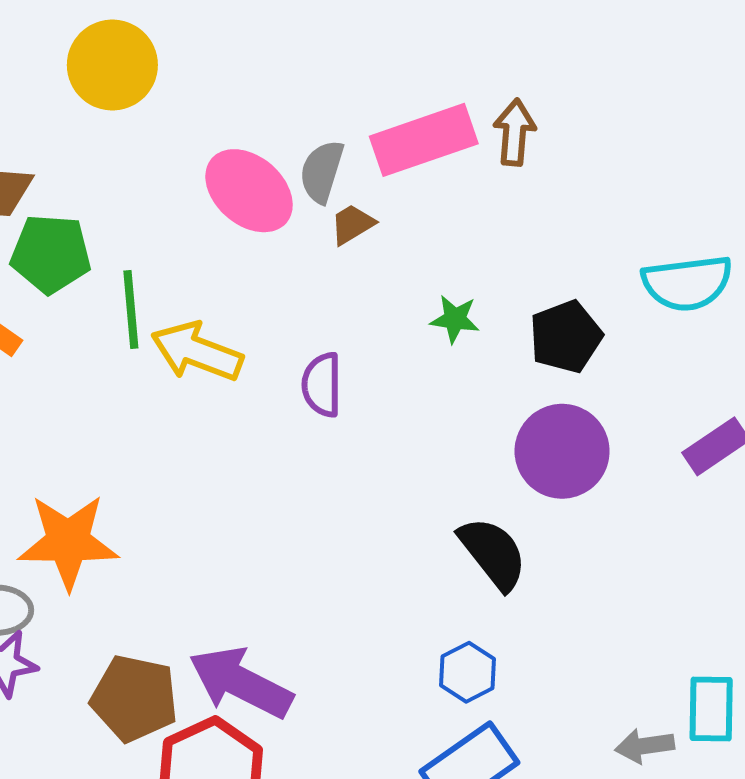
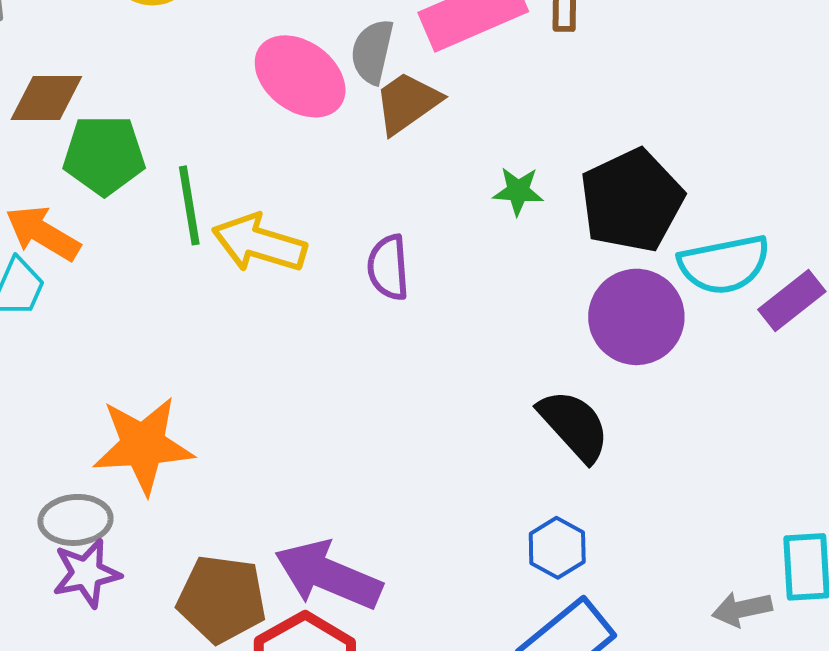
brown trapezoid: (352, 224) -> (407, 103), size x1.5
cyan semicircle: (687, 283) -> (724, 265), moved
black pentagon: (566, 337) -> (632, 201), size x1.4

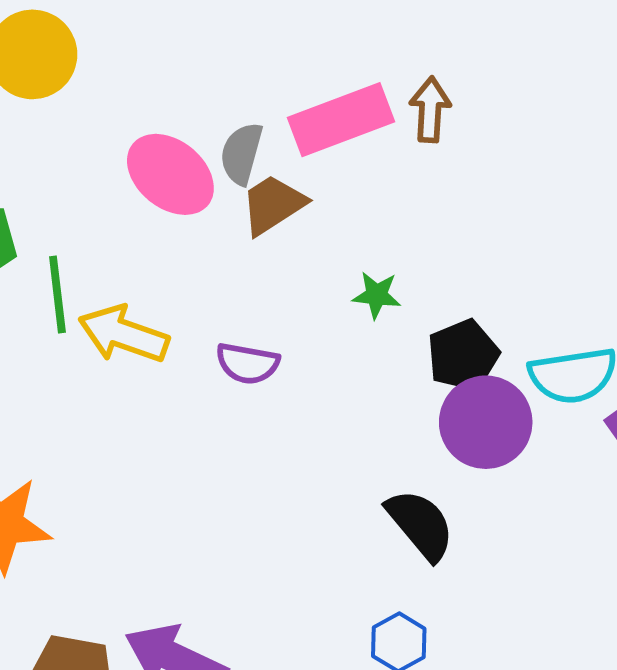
black pentagon: (632, 201) -> (463, 355), moved, size x0.7
purple semicircle: (388, 267) -> (247, 363), turned -78

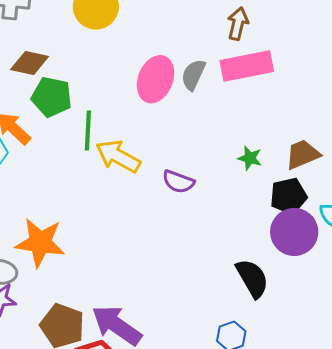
brown arrow: (430, 110) -> (238, 24), moved
pink ellipse: (170, 174) -> (156, 79), turned 63
brown trapezoid: (273, 205) -> (303, 154), moved

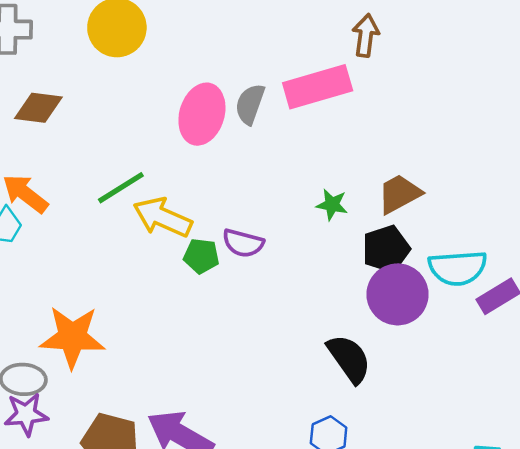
brown arrow: (238, 24) -> (366, 35), moved
green pentagon: (52, 97) -> (201, 256), moved, size x0.7
green line: (88, 130) -> (121, 188), turned 60

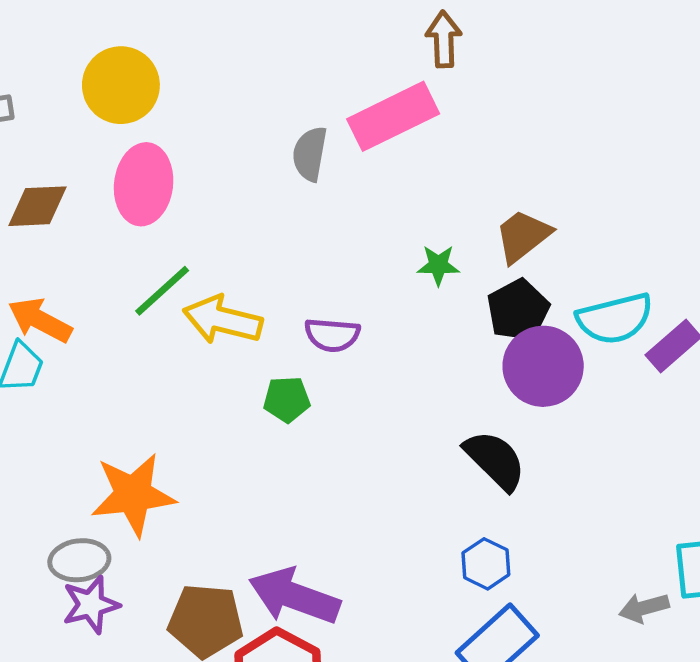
pink ellipse: (202, 114) -> (144, 184), moved
green pentagon: (201, 256) -> (287, 399), moved

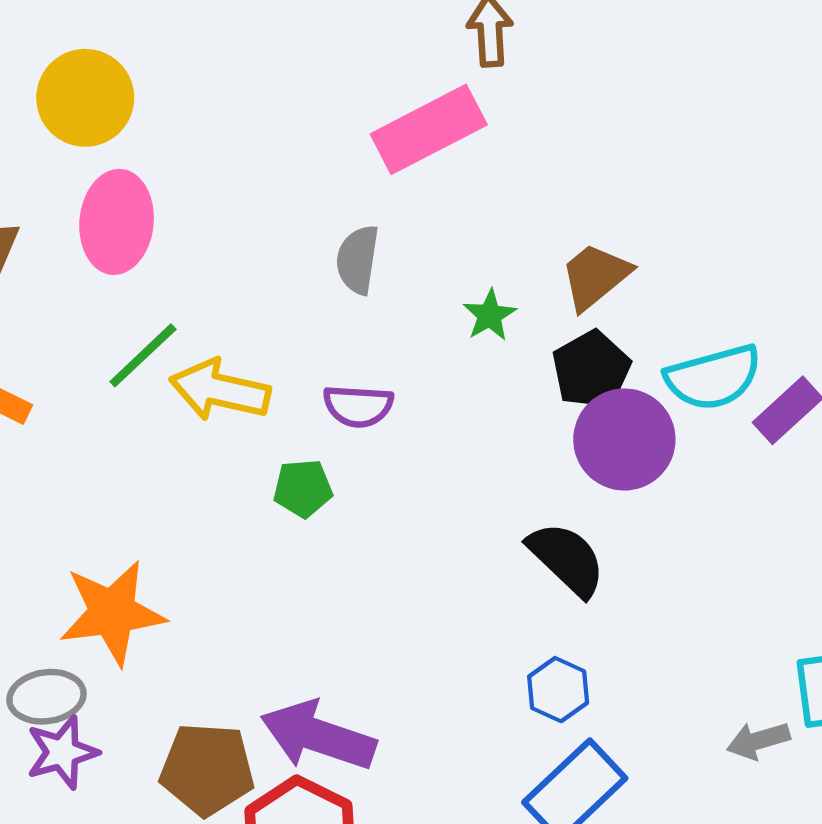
gray semicircle: (310, 154) -> (358, 260), moved
green star: (438, 265) -> (490, 315), turned -30

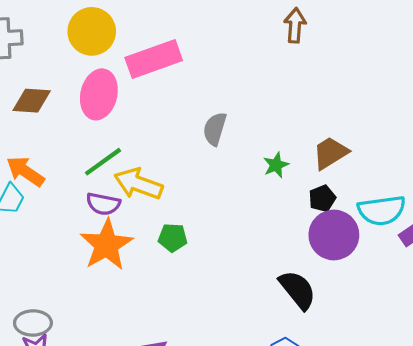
pink rectangle: (429, 129) -> (154, 59), moved
black pentagon: (591, 370) -> (322, 198), size x0.7
purple semicircle: (358, 406) -> (103, 204), moved
orange star: (112, 613) -> (107, 245), moved, turned -30

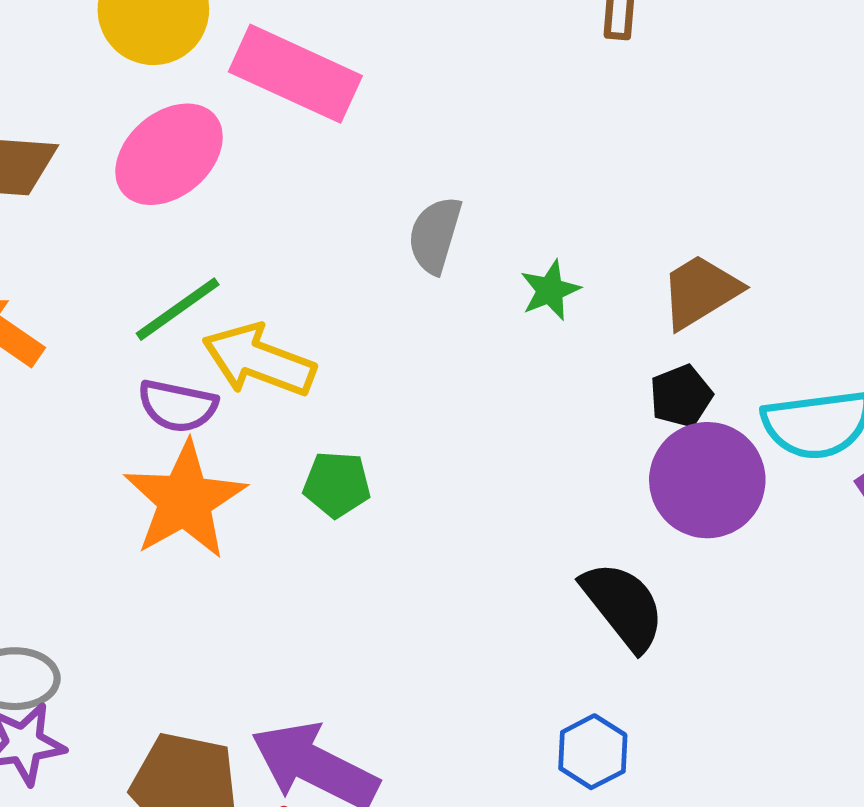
pink rectangle: (154, 59) -> (295, 74), turned 44
pink ellipse: (99, 94) -> (169, 154), turned 36
green star: (276, 165) -> (550, 290), moved

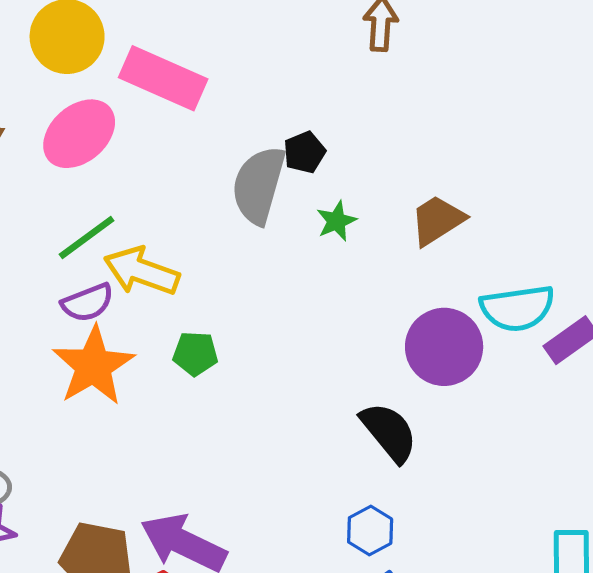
gray semicircle: (435, 235) -> (259, 185), size x1.5
black pentagon: (681, 396) -> (304, 152), moved
purple semicircle: (178, 406) -> (88, 303), turned -32

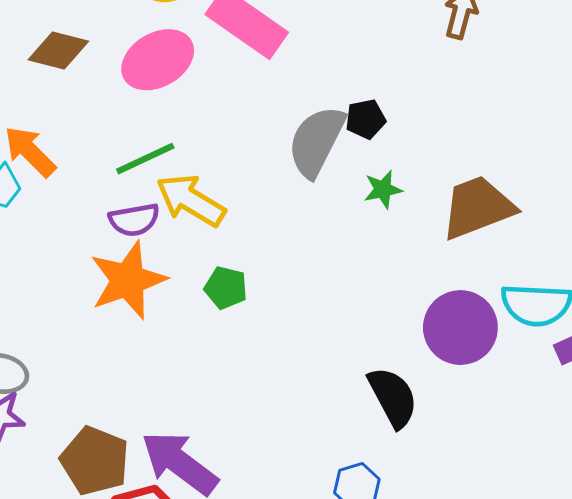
brown trapezoid: (437, 220) -> (478, 207), size x1.4

